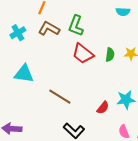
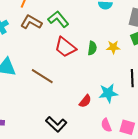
green L-shape: (76, 26) -> (58, 19), turned 120
brown line: (60, 97) -> (42, 76), moved

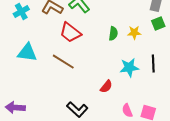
red trapezoid: (65, 47) -> (70, 33), moved
cyan star: (108, 93) -> (129, 68), moved

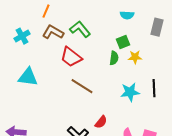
green square: (158, 24) -> (123, 42), moved
brown line: (63, 62) -> (82, 86), moved
red semicircle: (106, 87) -> (101, 122), moved

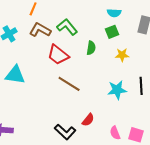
green square: (123, 42) -> (112, 32), moved
green semicircle: (114, 58) -> (91, 48), moved

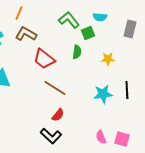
green L-shape: (67, 27) -> (69, 20), moved
green square: (112, 32) -> (88, 33), moved
red semicircle: (88, 120) -> (58, 115), moved

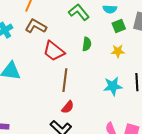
green square: (88, 33) -> (119, 26), moved
brown line: (55, 88) -> (65, 80), turned 65

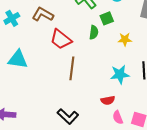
green square: (119, 26) -> (107, 18), moved
red semicircle: (68, 107) -> (108, 100), moved, turned 40

